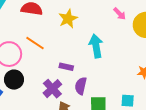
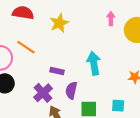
pink arrow: (120, 14) -> (111, 19), turned -136
cyan arrow: (96, 46) -> (94, 63), moved

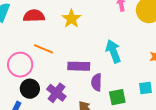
purple rectangle: (57, 71) -> (79, 66), size x1.5
purple cross: (43, 93) -> (56, 93), moved

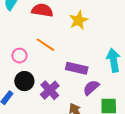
pink circle: (20, 65) -> (19, 56), size x0.6
purple semicircle: (97, 82) -> (91, 88), turned 36

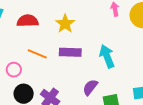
purple rectangle: (77, 68) -> (70, 52), moved

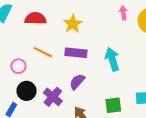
purple semicircle: (90, 87) -> (77, 82), moved

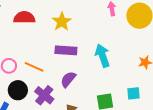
orange line: (43, 52) -> (34, 67), moved

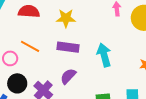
yellow star: (62, 22) -> (66, 18), turned 30
orange line: (34, 67) -> (30, 46), moved

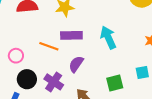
orange line: (30, 46) -> (49, 46), moved

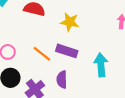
purple semicircle: (76, 64) -> (62, 79), turned -54

